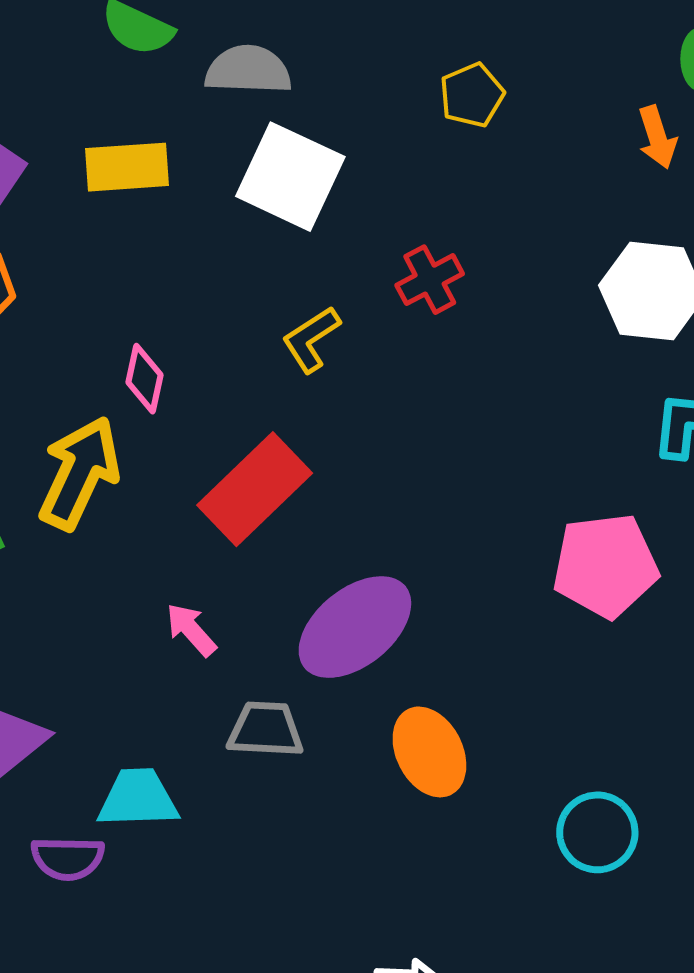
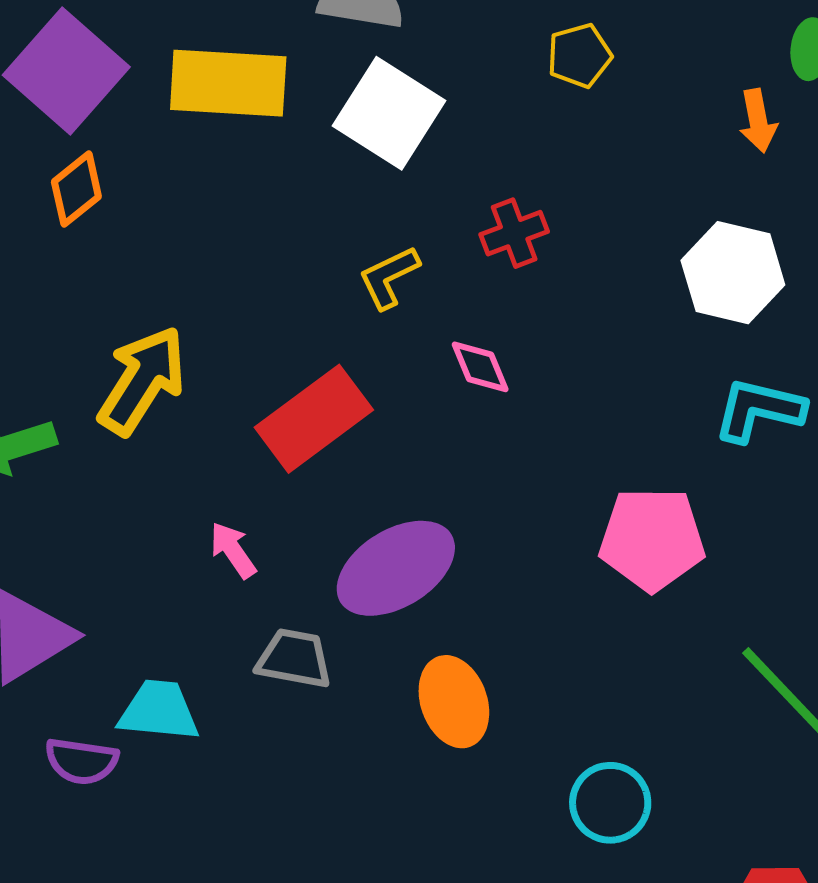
yellow rectangle: (127, 167) -> (228, 83), size x1.4
pink diamond: (145, 379) -> (480, 367), moved, turned -42

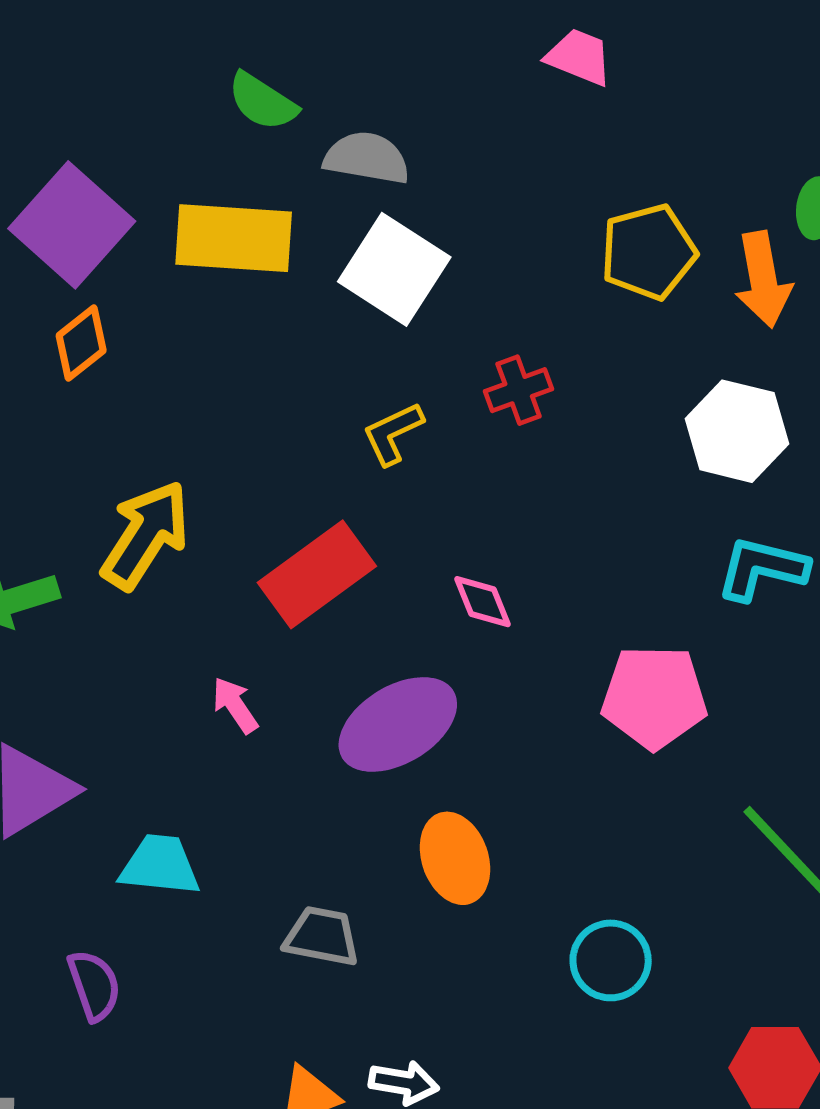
yellow pentagon: (579, 56) -> (648, 252), moved, size x1.5
orange arrow: (758, 121) -> (763, 280), size x1.5
pink diamond: (480, 367) -> (483, 602), moved
gray trapezoid: (294, 659) -> (322, 936), moved
purple semicircle: (81, 761) -> (94, 985), moved, turned -118

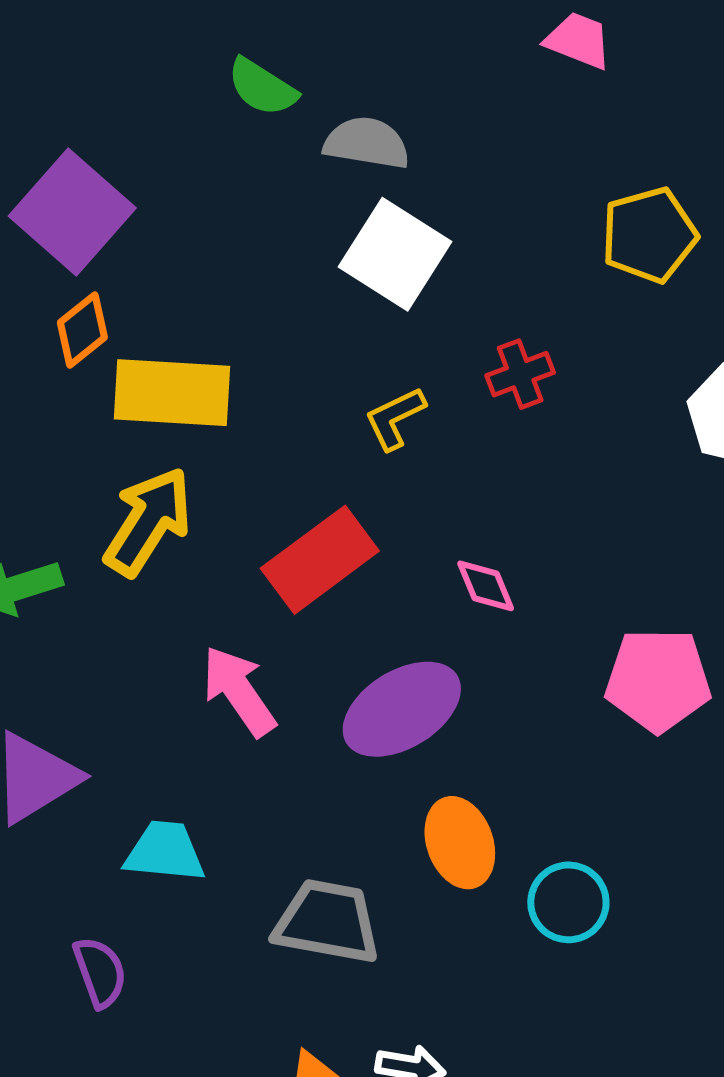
yellow rectangle: (234, 238) -> (172, 393), moved
pink arrow: (235, 705) -> (239, 691), size x1.6
gray trapezoid: (322, 936) -> (327, 922), size x1.4
cyan circle: (611, 960) -> (568, 902), moved

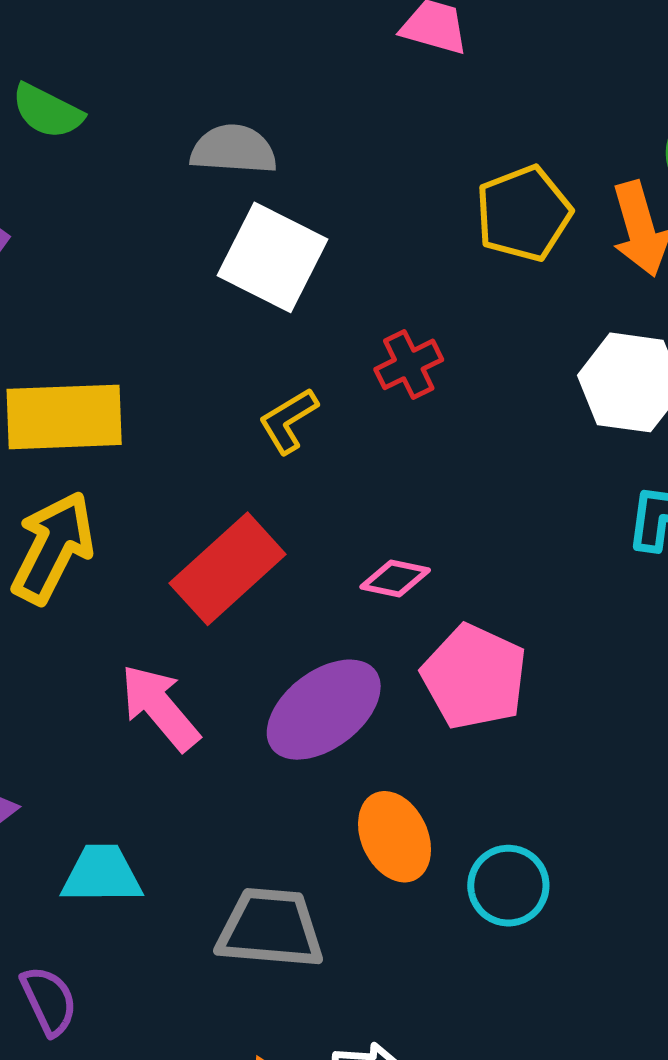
green semicircle: (262, 87) -> (47, 111), moved
pink diamond: (486, 586) -> (395, 579), turned -50
pink pentagon: (658, 680) -> (474, 677), moved, turned 30

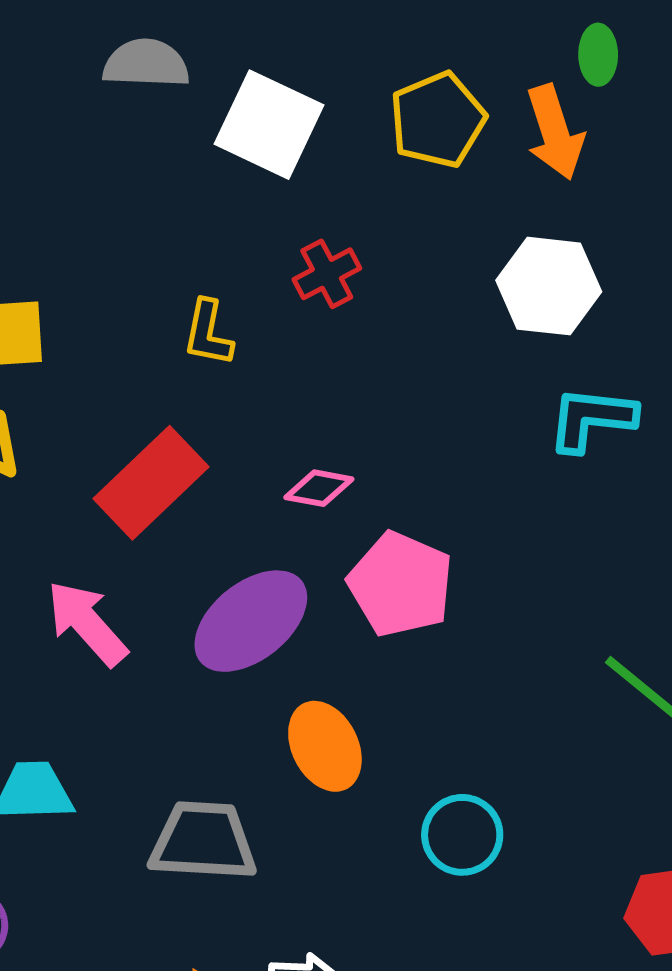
white square: (272, 257) -> (269, 125), moved
yellow L-shape: (288, 421) -> (208, 333), turned -46
cyan circle: (508, 886) -> (462, 835), moved

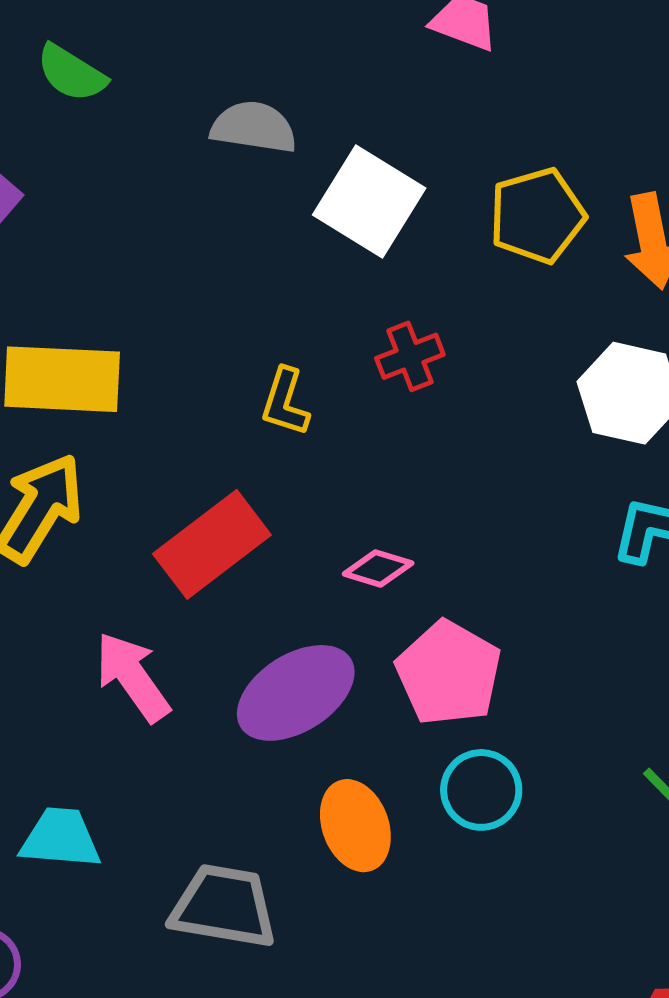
cyan circle: (462, 835) -> (481, 790), moved

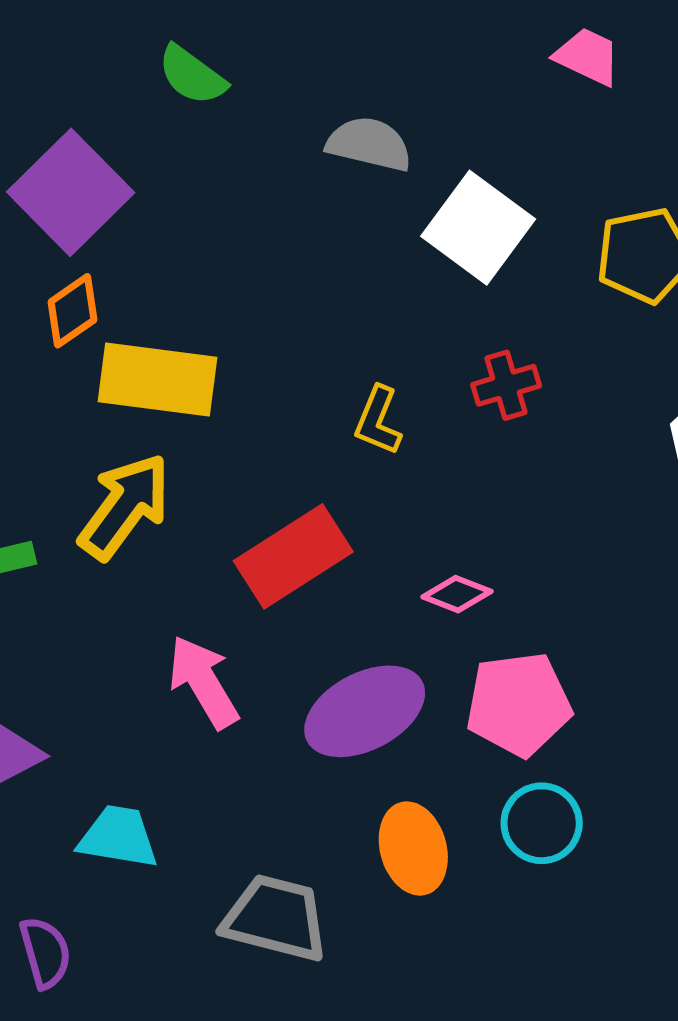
pink pentagon: (449, 673) -> (519, 704), turned 30

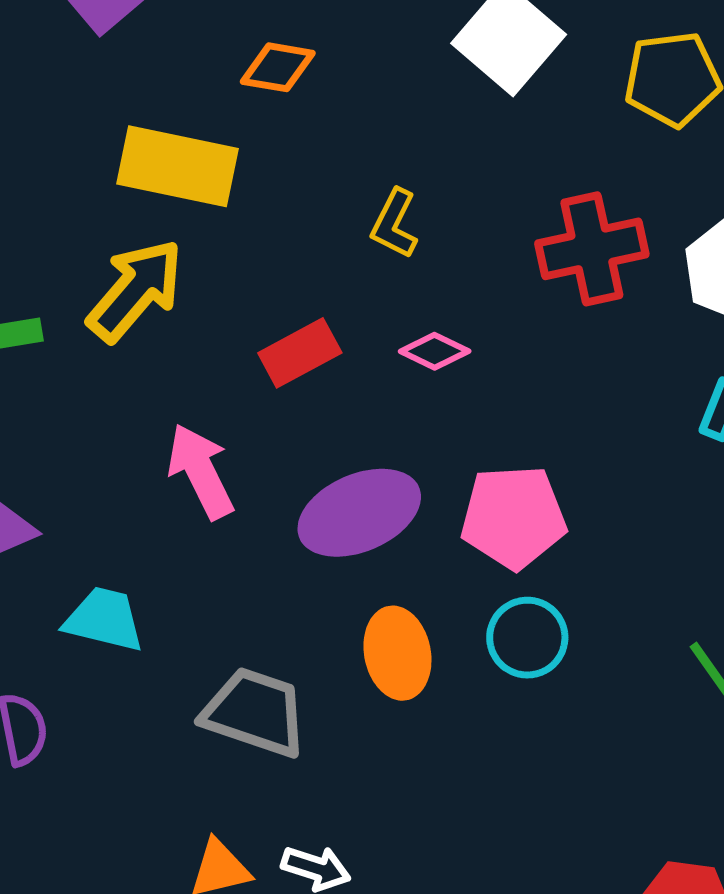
orange diamond: (73, 311) -> (278, 67), moved, turned 40
red cross: (506, 385) -> (592, 249), moved, size x1.6
red rectangle: (293, 556) -> (300, 353), size x0.7
pink diamond: (457, 594) -> (435, 351), moved

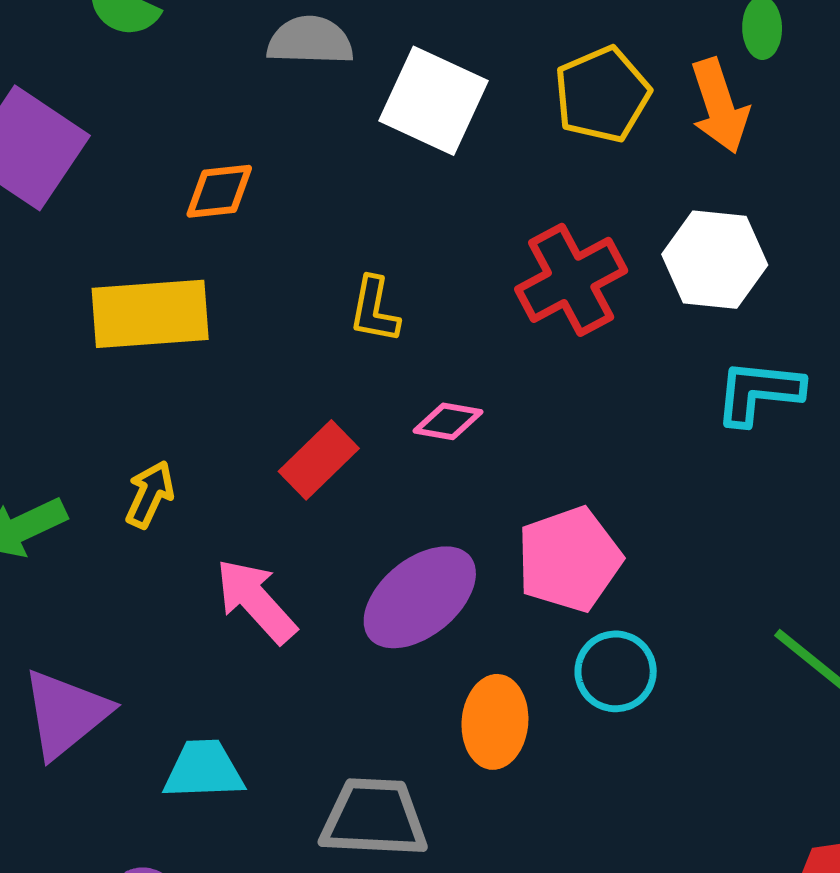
yellow arrow: (135, 290) -> (150, 494), moved, size x0.6
orange ellipse: (397, 653) -> (495, 722), turned 32

